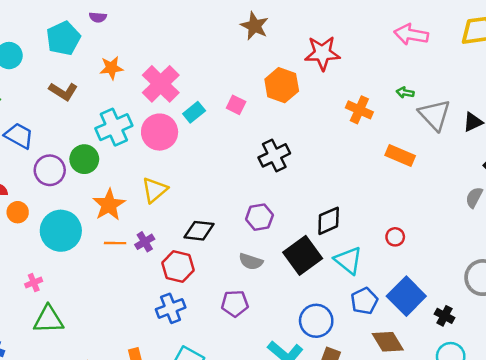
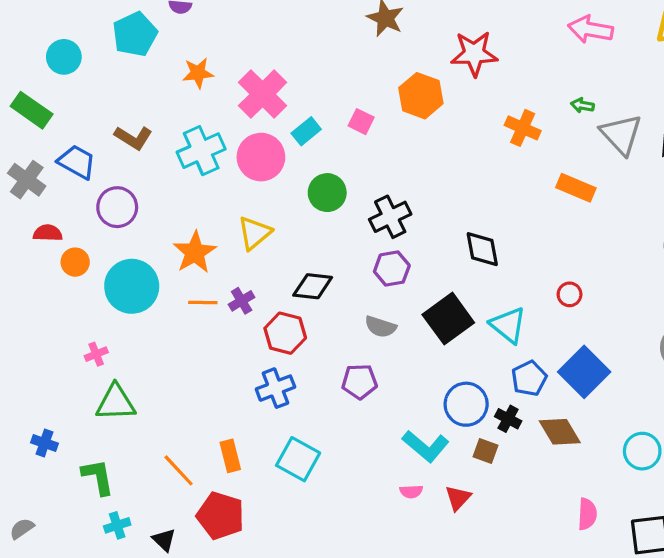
brown L-shape: (63, 91) -> (133, 138), moved
black cross: (274, 155) -> (390, 217), moved
green circle: (84, 159) -> (327, 193), moved
black diamond: (329, 221) -> (482, 249), moved, turned -76
black cross: (445, 316) -> (508, 419), moved

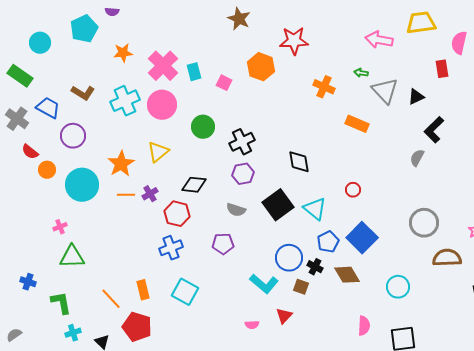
pink arrow: (591, 29) -> (379, 40), moved
cyan rectangle: (306, 131) -> (194, 72), moved, turned -66
red semicircle: (48, 233) -> (30, 152), turned -144
pink semicircle: (411, 491) -> (252, 325), moved

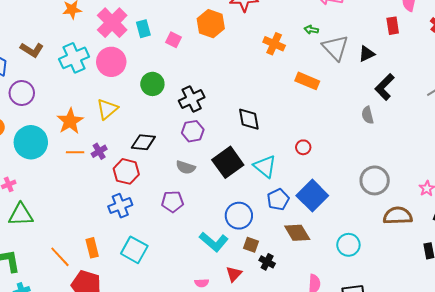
gray semicircle: (417, 158) -> (368, 115), turned -42
black cross: (315, 267) -> (267, 262), moved

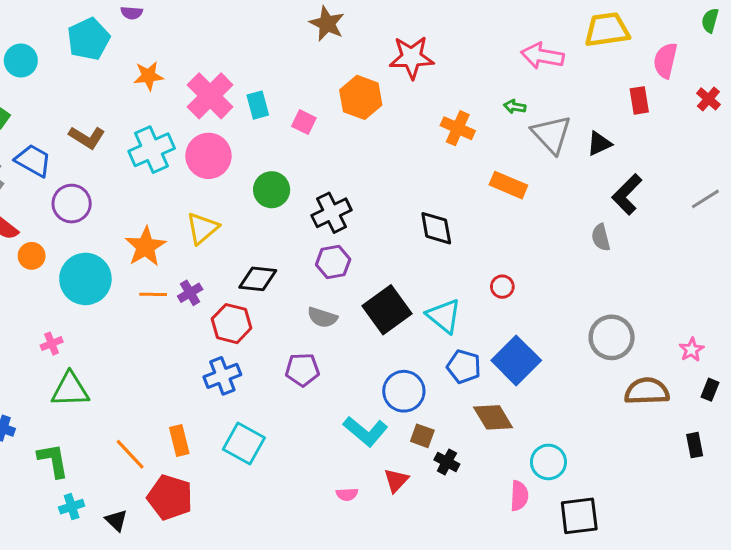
black diamond: (249, 119) -> (436, 228), moved
blue pentagon: (278, 200) -> (464, 367), turned -30
cyan circle: (348, 245) -> (548, 462), moved

